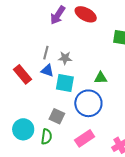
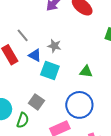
gray line: (46, 53) -> (23, 35), moved, turned -64
blue circle: (88, 103) -> (79, 105), moved

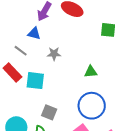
blue triangle: (35, 55) -> (34, 33), moved
cyan square: (50, 70) -> (35, 81), moved

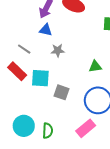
blue triangle: (34, 33) -> (46, 30), moved
gray square: (49, 112) -> (61, 92), moved

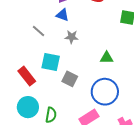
red rectangle: (17, 71) -> (27, 76), moved

